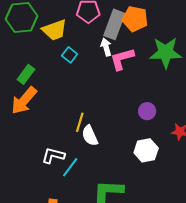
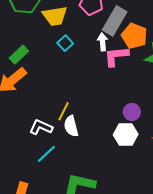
orange pentagon: (135, 19) -> (134, 36), moved
white hexagon: (146, 150) -> (126, 134), moved
white L-shape: (53, 155) -> (41, 127), moved

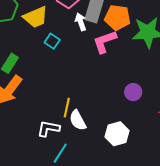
white arrow: (103, 42) -> (81, 22), moved
white hexagon: (126, 134) -> (117, 134), moved

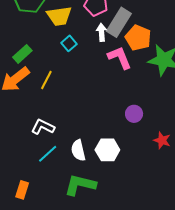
pink L-shape: (105, 42) -> (120, 58), turned 72
yellow line: (67, 108) -> (46, 80), moved
white semicircle: (78, 120) -> (78, 150), moved

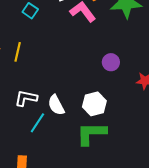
white semicircle: (78, 150) -> (56, 105), moved
green L-shape: (80, 185) -> (91, 134), moved

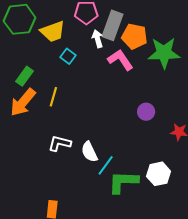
white hexagon: (94, 104) -> (159, 174), moved
cyan line: (37, 123) -> (106, 165), moved

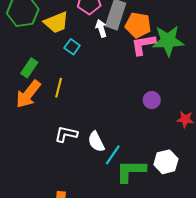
pink L-shape: (120, 60) -> (143, 45), moved, turned -64

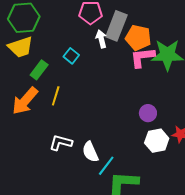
yellow trapezoid: (56, 22) -> (21, 47), moved
green rectangle: (29, 68) -> (39, 70), moved
white hexagon: (166, 162) -> (157, 141), moved

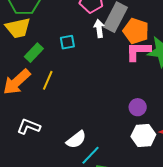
cyan square: (71, 56) -> (67, 42), turned 35
white L-shape: (61, 143) -> (29, 126), moved
white semicircle: (90, 152) -> (76, 140), turned -110

